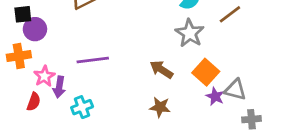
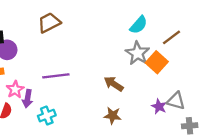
orange square: (206, 72) -> (157, 62), moved

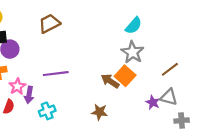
brown line: (171, 37) -> (170, 69), moved
orange square: (157, 62) -> (125, 76), moved
brown star: (113, 116) -> (99, 112), moved

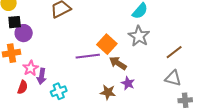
purple line: (56, 74) -> (88, 56), moved
orange square: (125, 76) -> (107, 44), moved
purple star: (153, 102) -> (128, 83), moved

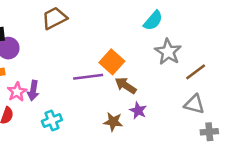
gray star: (139, 36) -> (168, 52), moved
purple arrow: (42, 76) -> (33, 91), moved

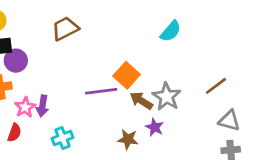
gray star: (168, 52) -> (167, 97), moved
gray triangle: (194, 104) -> (229, 121), moved

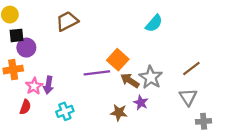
gray triangle: (229, 121) -> (188, 97), moved, turned 42

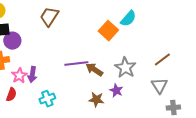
brown trapezoid: (67, 21) -> (49, 17), turned -30
orange square: (118, 60) -> (108, 31), moved
brown arrow: (130, 81) -> (94, 70), moved

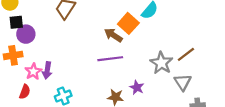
purple line: (76, 64) -> (110, 59), moved
gray star: (125, 68) -> (161, 63), moved
brown arrow: (94, 70) -> (113, 35), moved

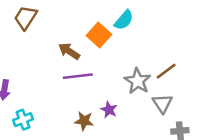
brown arrow: (113, 35) -> (69, 51), moved

